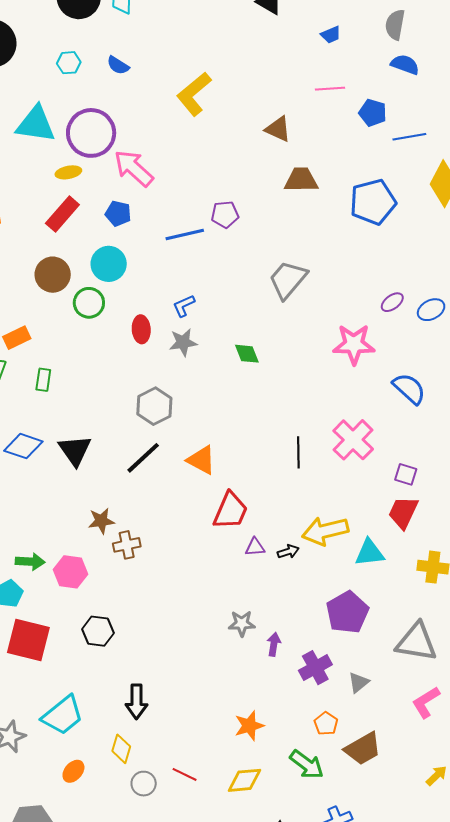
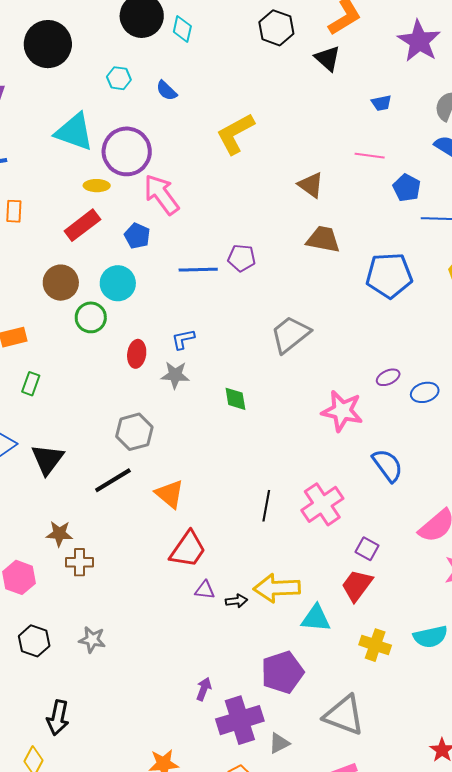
gray star: (242, 623) -> (92, 640), moved
purple cross: (315, 668) -> (240, 720), size x1.4

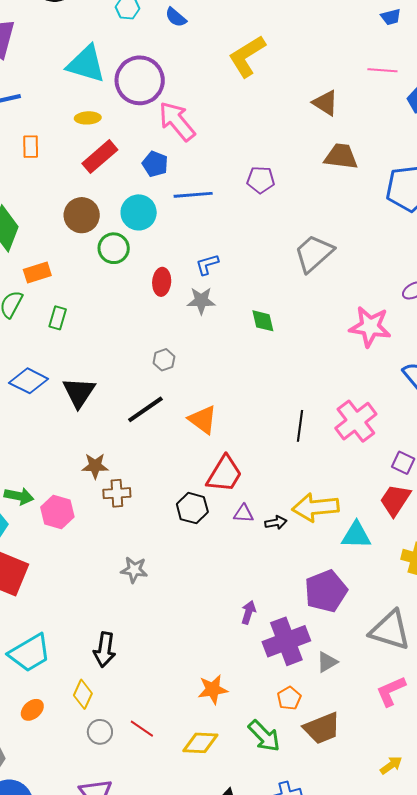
yellow ellipse: (97, 186) -> (88, 118), moved
blue line: (198, 270) -> (193, 195), moved
gray hexagon: (134, 432) -> (164, 360), size x0.6
black hexagon: (34, 641) -> (192, 508), moved

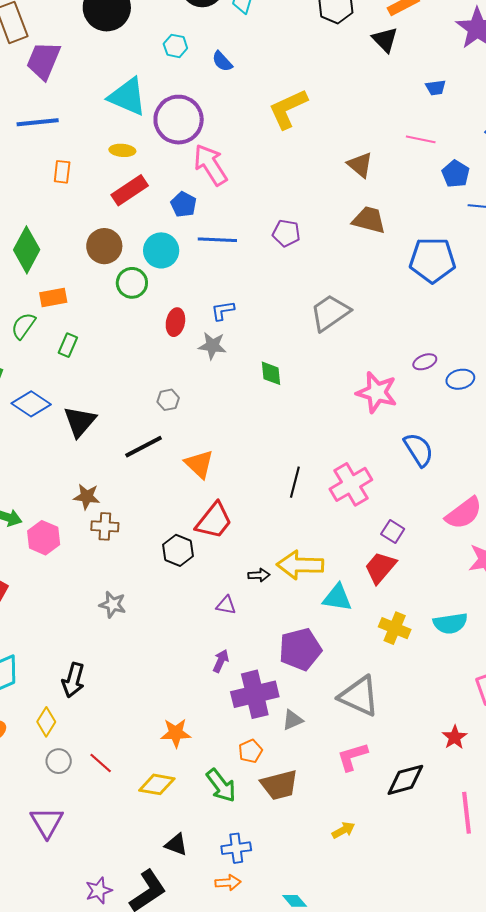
purple triangle: (244, 513) -> (226, 605), moved

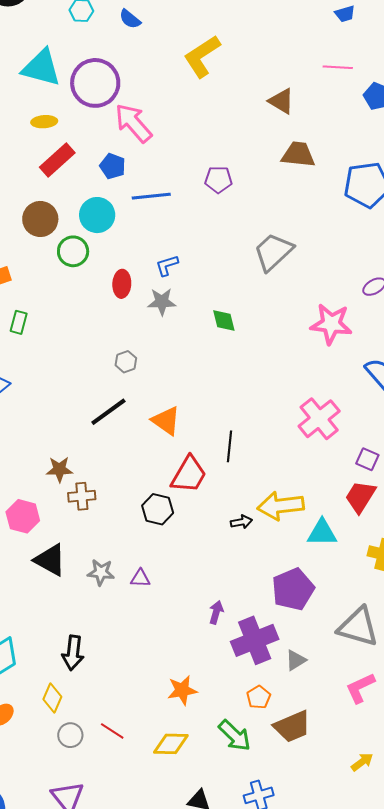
black triangle: (80, 422) -> (50, 560), moved, turned -33
black line: (295, 482) -> (229, 446), moved
purple triangle: (226, 605) -> (140, 578), moved

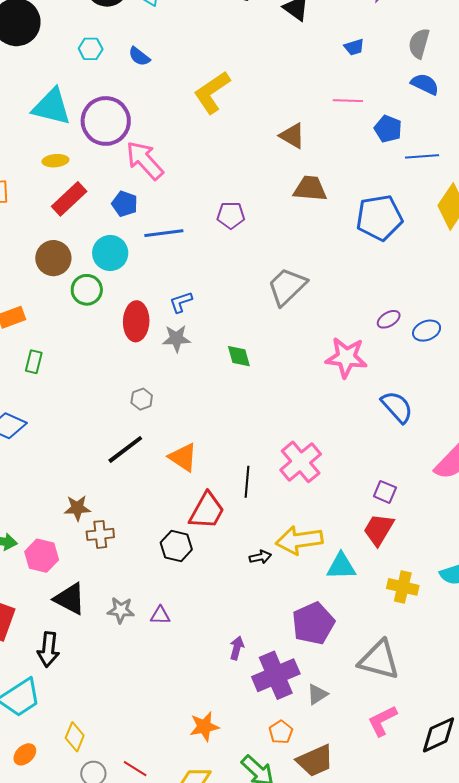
red ellipse: (122, 284) -> (136, 321), size x1.4
pink cross: (319, 419) -> (301, 462), moved
black arrow: (73, 653) -> (48, 649), moved

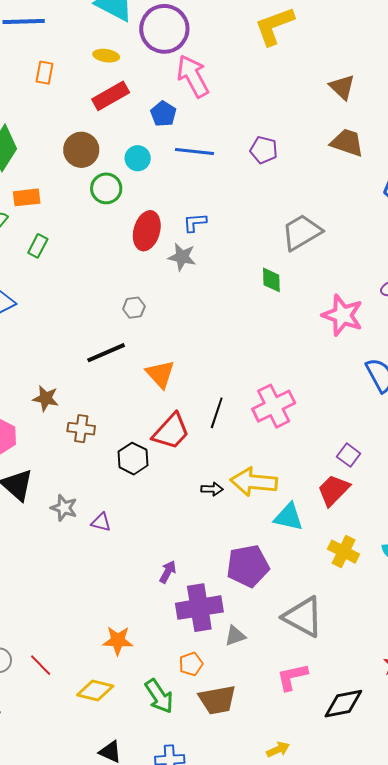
cyan circle: (110, 253) -> (138, 158), size x0.7
green diamond: (239, 356) -> (271, 280), moved
brown cross: (100, 534) -> (81, 429), moved

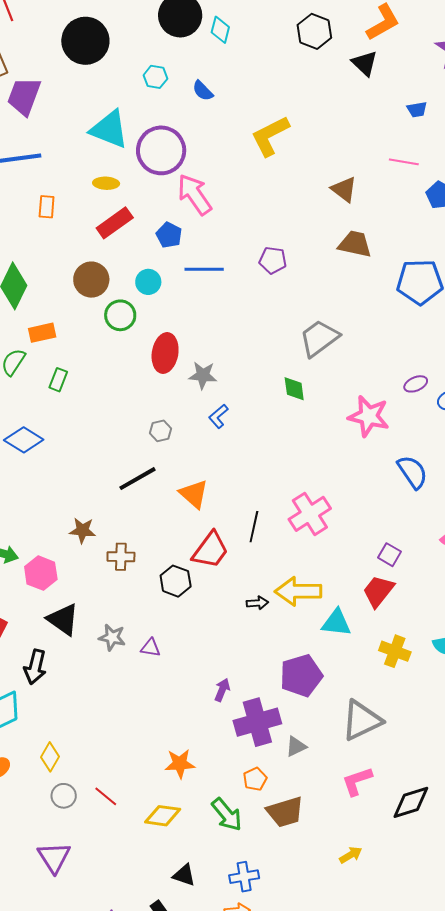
blue L-shape: (195, 223) -> (218, 416), moved, turned -30
gray triangle: (303, 617) -> (362, 720), turned -48

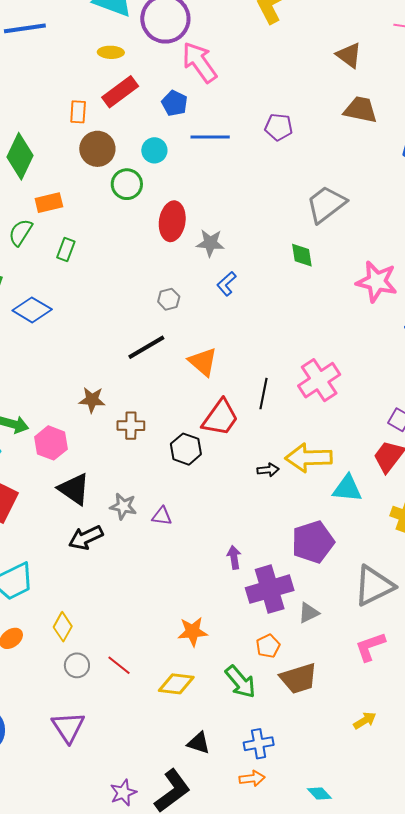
orange rectangle: (47, 207) -> (78, 112), moved
black arrow: (35, 667) -> (86, 538), moved, turned 52
purple arrow: (222, 690) -> (234, 557), turned -30

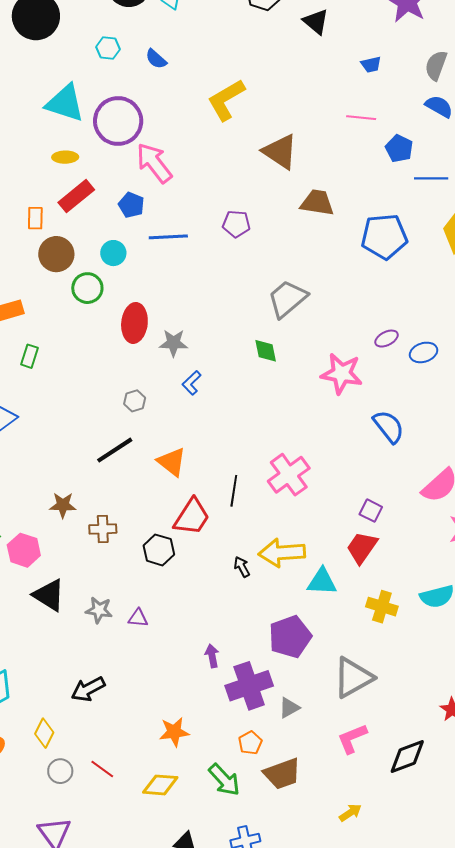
brown triangle: (349, 55) -> (280, 152), moved, size x1.4
black arrow: (268, 470) -> (242, 567), turned -110
black arrow: (86, 538) -> (88, 689), moved

